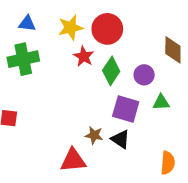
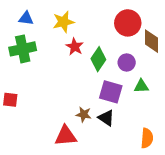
red circle: (107, 29) -> (128, 23), moved

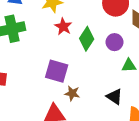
purple square: (111, 92) -> (57, 71), moved
black triangle: (106, 118) -> (114, 97), moved

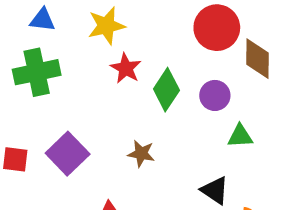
purple square: (57, 71) -> (68, 154), moved, turned 30
brown star: (72, 93) -> (141, 154), moved

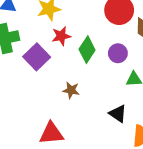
red star: (126, 68) -> (61, 36), turned 30
purple square: (68, 154) -> (37, 57), moved

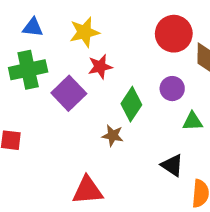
green diamond: (87, 50) -> (131, 104), moved

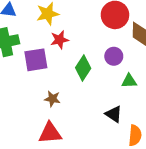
purple square: (69, 93) -> (36, 60), turned 35
brown star: (113, 136) -> (52, 99), moved

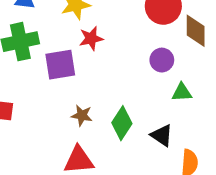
green diamond: (83, 68) -> (122, 123), moved

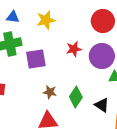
red star: (91, 38) -> (74, 49), moved
purple circle: (162, 60) -> (102, 56), size x1.6

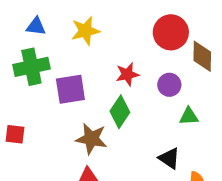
purple circle: (102, 56) -> (169, 85), size x0.6
brown star: (50, 92) -> (91, 139), size x1.5
green diamond: (76, 97) -> (120, 112), moved

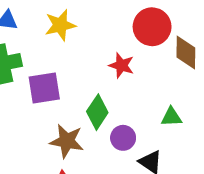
red star: (127, 74) -> (121, 65), moved, turned 30
purple circle: (169, 85) -> (123, 138), moved

